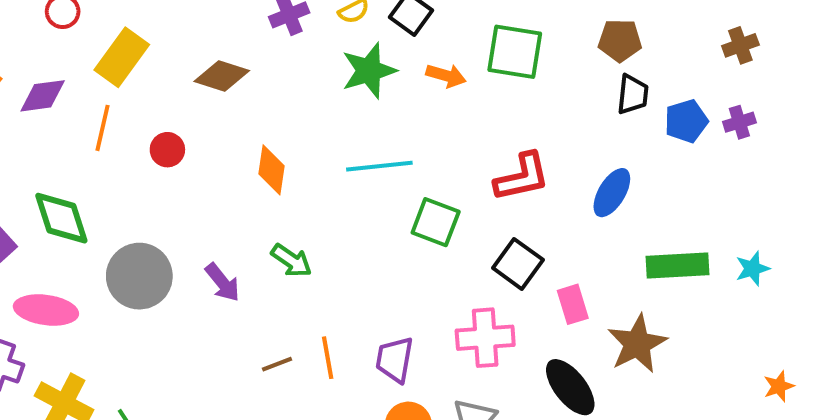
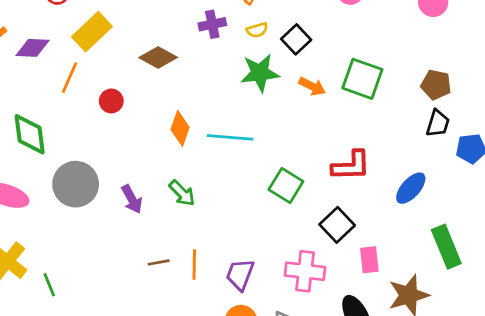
cyan line: (379, 166) -> (230, 137), moved
green rectangle: (677, 265) -> (446, 247), turned 60

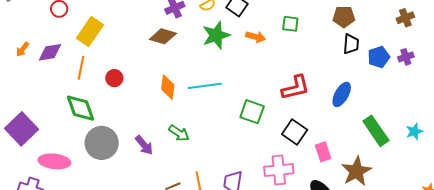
brown diamond: (158, 57) -> (163, 36), moved
green square: (362, 79) -> (290, 24), size x0.6
green diamond: (30, 134) -> (81, 108), moved

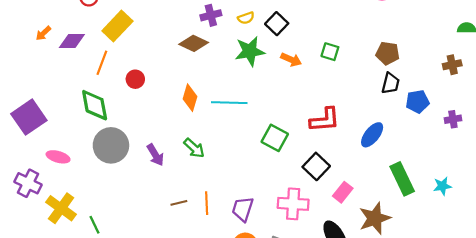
purple cross: (406, 57) -> (453, 119), moved
pink rectangle: (323, 152) -> (343, 192), turned 48
pink ellipse: (54, 161) -> (58, 157), size x0.7

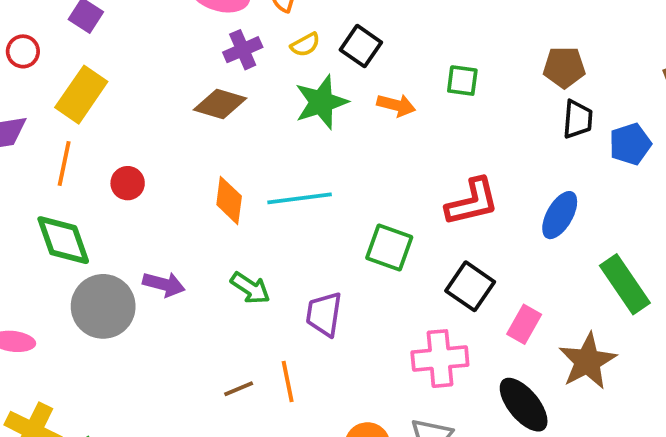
purple arrow: (155, 155) -> (164, 284), moved, turned -35
purple trapezoid: (243, 209) -> (324, 314), moved

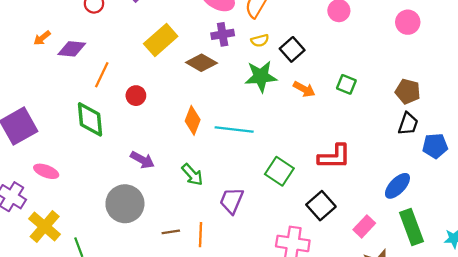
yellow rectangle: (81, 95) -> (161, 40), moved
blue ellipse: (560, 215) -> (397, 186), moved
gray circle: (103, 306) -> (125, 204), moved
pink rectangle: (524, 324) -> (364, 226), moved

